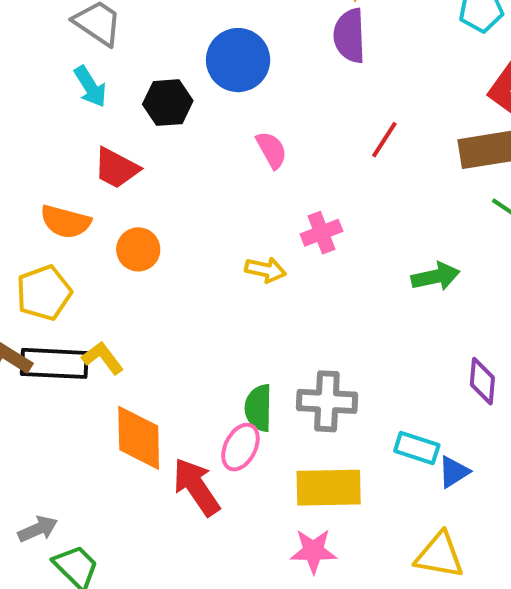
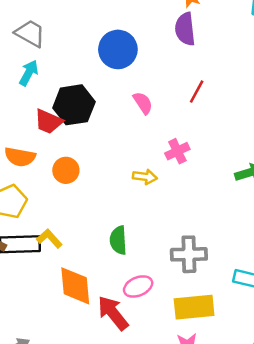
cyan arrow: (90, 87) -> (29, 73), turned -115
black hexagon: (168, 103) -> (74, 105), moved, size x1.4
red line: (384, 140) -> (197, 92), moved
green semicircle: (258, 408) -> (118, 240), moved
pink ellipse: (240, 447) -> (138, 286), turned 44

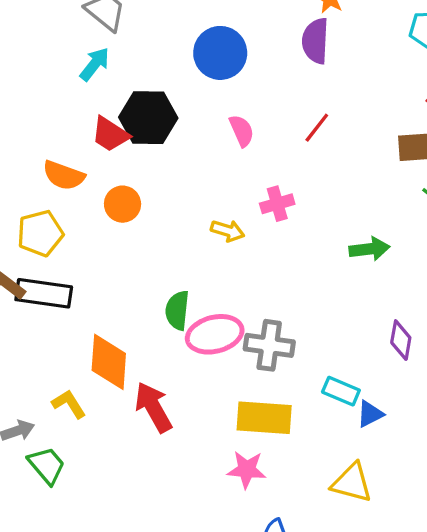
yellow L-shape: (49, 238) -> (69, 404), moved
pink ellipse: (138, 286) -> (215, 334), moved, size x1.4

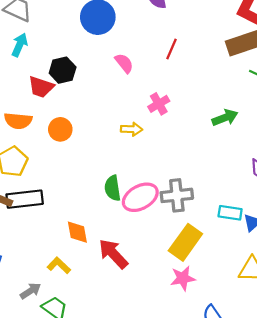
black hexagon: (148, 118) -> (63, 70), size x0.7
orange diamond: (109, 362) -> (77, 232), size x0.7
yellow rectangle: (264, 418) -> (185, 242), turned -44

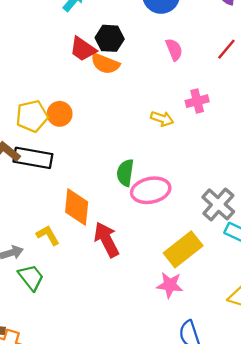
orange semicircle: (18, 121) -> (105, 64), moved
orange circle: (60, 129) -> (60, 114), moved
gray cross: (177, 195) -> (218, 204), moved, turned 32
orange diamond: (77, 232) -> (77, 207), size x1.4

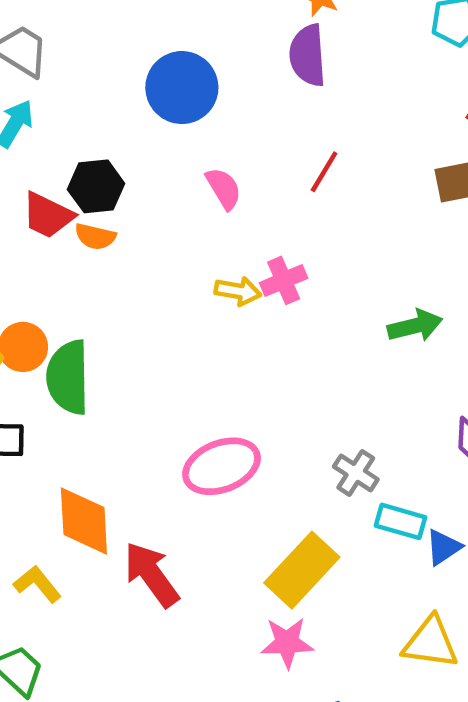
orange semicircle: (105, 64) -> (95, 237), size x0.7
yellow arrow: (162, 119) -> (238, 291), moved
green semicircle: (125, 173) -> (68, 377), moved, size x1.4
gray cross: (218, 204) -> (356, 473), size x0.7

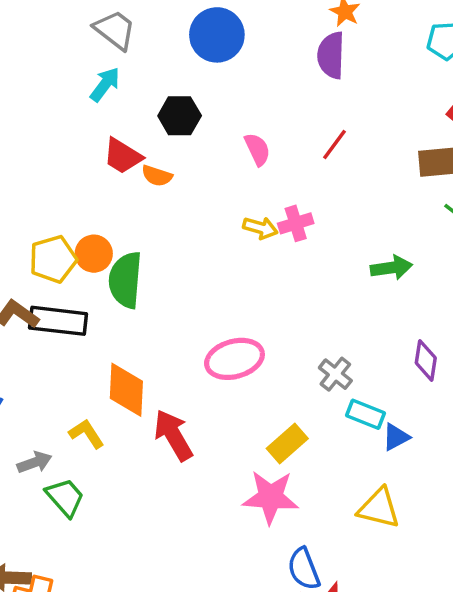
blue circle: (182, 88) -> (217, 35), moved
black hexagon: (96, 186) -> (180, 116), moved
yellow rectangle: (302, 570) -> (287, 443), size x0.7
pink star: (287, 643) -> (270, 497), size x1.4

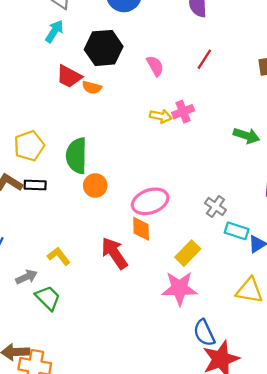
black hexagon: (180, 116) -> (104, 48), size x1.4
orange circle: (94, 254) -> (95, 186), moved
green arrow: (391, 268) -> (247, 136), turned 30
black rectangle: (58, 321) -> (35, 185), size x0.6
orange diamond: (126, 390) -> (141, 229), moved, size x0.7

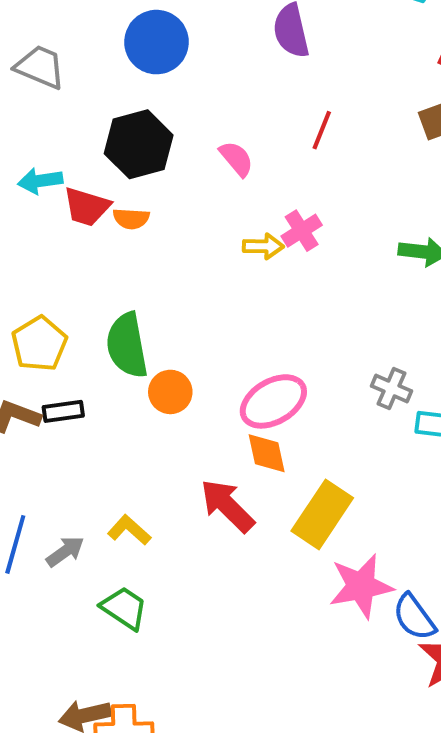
cyan arrow: (54, 31) -> (40, 181), moved, turned -120
yellow rectangle: (188, 253) -> (322, 514), moved, size x1.4
gray arrow: (27, 277) -> (65, 551), moved
pink star: (180, 288) -> (361, 586), moved

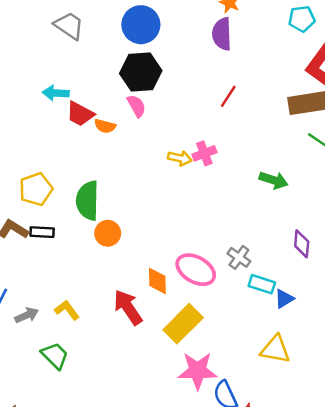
black hexagon: (139, 144) -> (141, 72), moved
pink semicircle: (236, 159) -> (136, 106), moved
pink ellipse: (273, 401) -> (196, 270), moved, turned 48

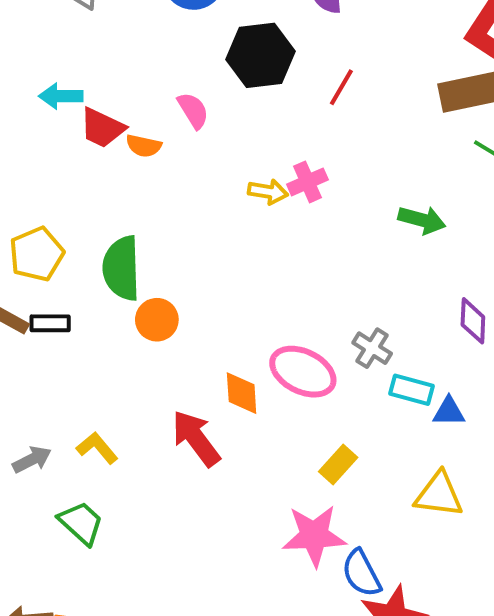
black hexagon: (141, 72) -> (261, 55), moved
blue triangle: (284, 299) -> (449, 412), turned 35
yellow rectangle: (183, 324) -> (338, 465), moved, size x0.6

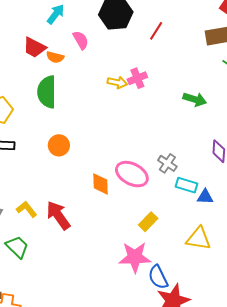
cyan arrow: (61, 96) -> (56, 14), moved, turned 125
green semicircle: (121, 268) -> (47, 92), moved
red arrow: (196, 438) -> (58, 215), moved

